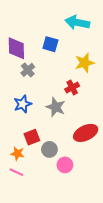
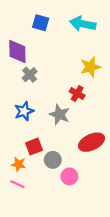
blue square: (50, 44) -> (41, 23), moved
red cross: (72, 88) -> (77, 94), turned -32

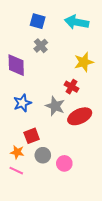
purple diamond: (17, 52) -> (16, 65), moved
gray cross: (30, 75) -> (41, 46), moved
red ellipse: (91, 142) -> (80, 116), moved
gray circle: (53, 160) -> (43, 155), moved

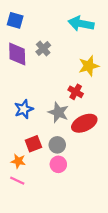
blue square: (38, 21) -> (15, 20), moved
purple diamond: (16, 65) -> (17, 54), moved
gray circle: (43, 155) -> (57, 145), moved
pink circle: (64, 163) -> (58, 164), moved

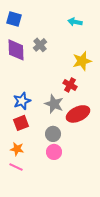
cyan arrow: (81, 24) -> (75, 22), size x0.6
red square: (33, 144) -> (21, 123), moved

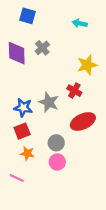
blue square: (14, 19) -> (27, 16), moved
blue star: (22, 101) -> (23, 108), turned 30
gray star: (54, 104) -> (49, 102), moved
orange star: (17, 149) -> (27, 153), moved

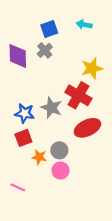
blue square: (27, 16) -> (49, 29), moved, turned -35
red cross: (74, 91) -> (78, 95), size x1.6
orange star: (27, 153) -> (39, 157), moved

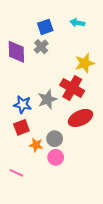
gray star: (52, 108) -> (47, 99), turned 30

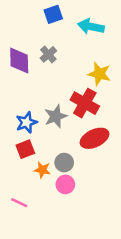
cyan arrow: (77, 23) -> (91, 27), size x1.5
blue square: (45, 27) -> (53, 14), moved
yellow star: (85, 63) -> (99, 74), turned 30
blue star: (23, 105) -> (26, 122), turned -30

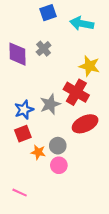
pink line: (19, 203) -> (20, 193), moved

